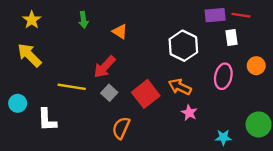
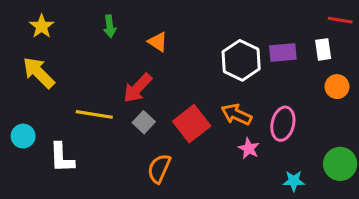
purple rectangle: (215, 15) -> (283, 53), moved
red line: (241, 15) -> (340, 20), moved
white rectangle: (232, 37) -> (323, 49), moved
pink ellipse: (223, 76) -> (283, 124), moved

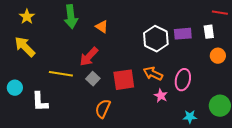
green arrow: (110, 26) -> (71, 17), size x1.6
red square: (192, 124) -> (124, 80), turned 30

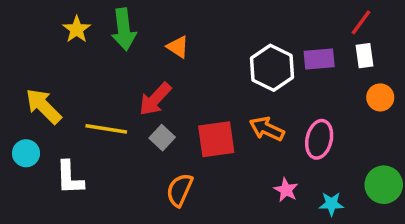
red line: (220, 13) -> (361, 22), moved, turned -63
yellow star: (27, 17) -> (77, 29), moved
yellow arrow: (25, 47) -> (43, 106), moved
pink star: (161, 96) -> (286, 190), moved

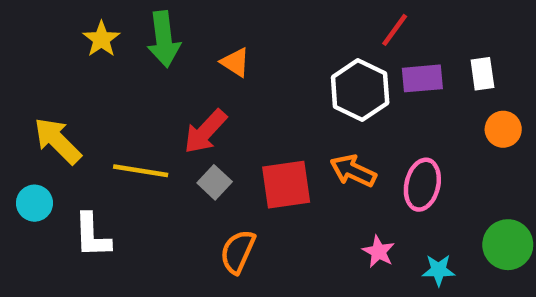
red line: (361, 22) -> (395, 30), moved

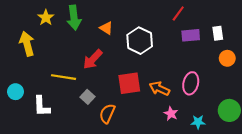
white hexagon: (360, 90) -> (140, 41), moved
yellow arrow: (58, 141) -> (27, 44), moved, turned 30
orange arrow: (353, 171) -> (159, 89), moved
gray square: (215, 182) -> (87, 97), moved

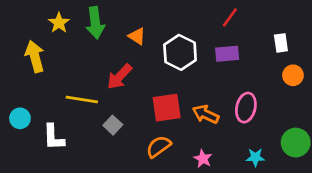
purple rectangle: (191, 35) -> (227, 54), moved
orange semicircle: (107, 114) -> (159, 147), moved, turned 30
pink star: (171, 114) -> (203, 159), moved

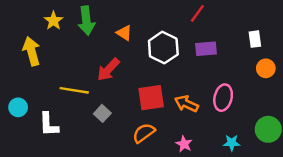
red line: (230, 17) -> (197, 13), moved

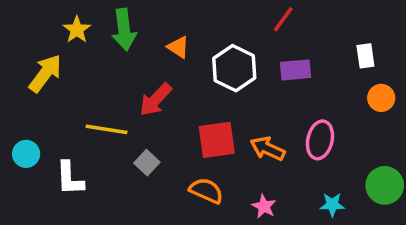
yellow arrow: (32, 51) -> (45, 73), turned 52
orange semicircle: (144, 133) -> (206, 191), turned 60

